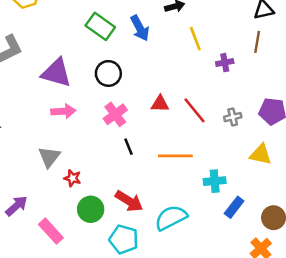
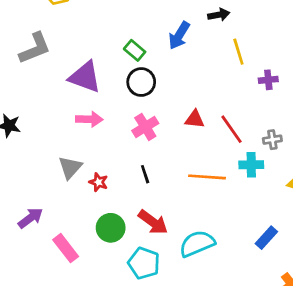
green rectangle: (100, 26) -> (135, 50), moved, size x0.7
blue arrow: (140, 28) -> (179, 35), turned 55
black line: (128, 147) -> (145, 174), moved
red star: (72, 178) -> (98, 182), moved
cyan cross: (215, 181) -> (251, 165), moved

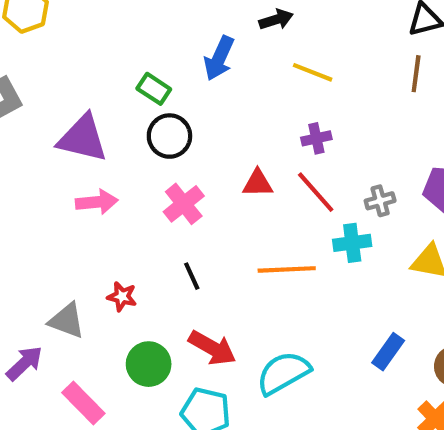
yellow line: (238, 52) -> (313, 72), turned -45
purple cross: (268, 80) -> (316, 138), moved
gray triangle: (70, 167) -> (67, 321), moved, turned -45

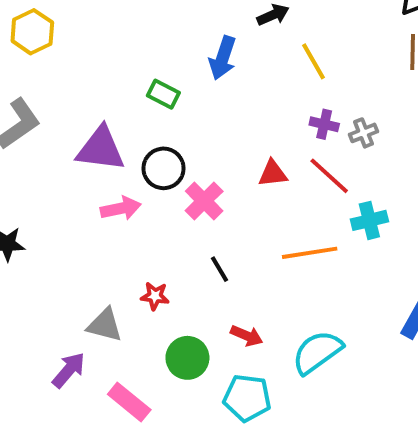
yellow line: (313, 72) -> (314, 61), turned 45
black circle: (169, 136) -> (164, 168), moved
purple cross: (316, 138) -> (324, 124), turned 32
gray cross: (380, 201) -> (363, 133), moved
red arrow: (212, 348) -> (247, 336), size x0.7

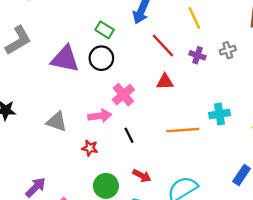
gray cross: (363, 133) -> (228, 50), moved
black circle: (164, 168) -> (101, 58), moved
red line: (329, 176) -> (163, 45), moved
pink arrow: (121, 208) -> (100, 116), moved
gray triangle: (105, 325) -> (57, 122), moved

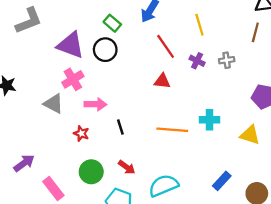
pink cross: (123, 95) -> (73, 79), moved

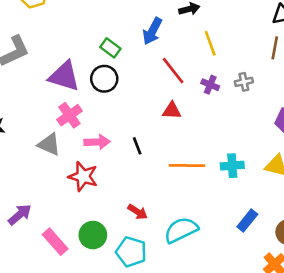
cyan cross: (210, 120) -> (232, 166), moved
black line: (120, 127) -> (137, 146), moved
red star: (81, 133) -> (83, 176), size x1.6
green circle: (91, 172) -> (93, 235), moved

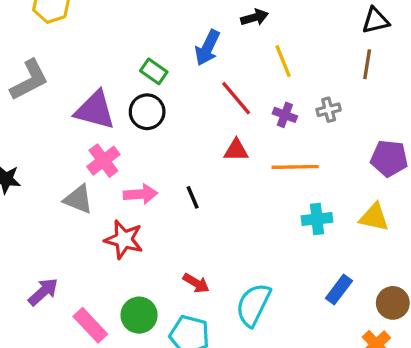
orange line: (187, 165) -> (295, 167), moved
cyan semicircle: (181, 230) -> (253, 305), turned -36

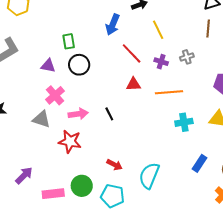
green rectangle: (154, 71) -> (69, 41), moved, turned 49
purple triangle: (95, 110) -> (48, 66), size x0.6
pink rectangle: (90, 325) -> (53, 194), turned -50

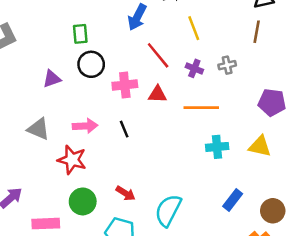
purple triangle: (48, 66) -> (52, 79), moved, turned -35
pink cross: (55, 95) -> (125, 85), moved, turned 30
green circle: (82, 186) -> (83, 201), moved

